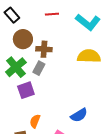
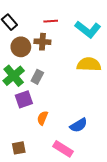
brown cross: (44, 49) -> (42, 42), moved
orange semicircle: (35, 121) -> (42, 118), moved

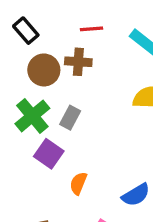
purple square: (24, 99) -> (49, 154), turned -36

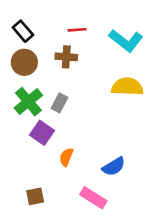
brown circle: (44, 70) -> (24, 62), moved

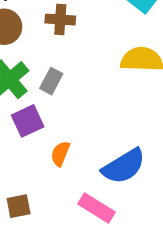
purple square: (42, 133) -> (28, 121), turned 30
blue semicircle: (114, 167) -> (124, 166), size x1.4

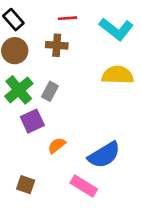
orange semicircle: (60, 154) -> (57, 145), turned 30
brown square: (19, 206) -> (26, 185), turned 30

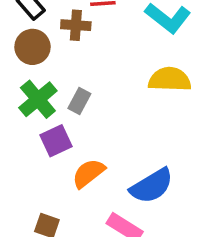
brown cross: (57, 45) -> (76, 25), moved
orange semicircle: (57, 145) -> (88, 173), size x1.4

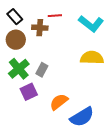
orange semicircle: (88, 173) -> (59, 102), moved

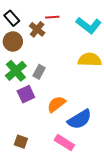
brown cross: (40, 28) -> (37, 29), turned 35

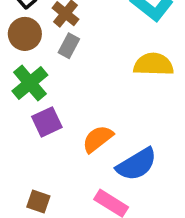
gray rectangle: (39, 72) -> (69, 46), moved

